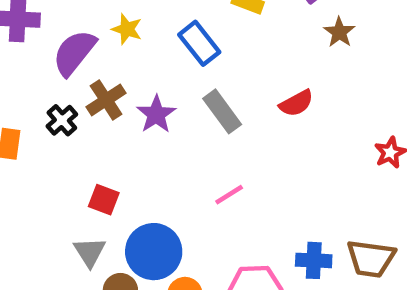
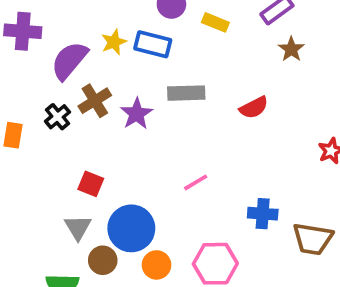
yellow star: (127, 29) -> (114, 42), turned 30
blue rectangle: (199, 43) -> (153, 44), moved, turned -39
gray rectangle: (222, 111) -> (186, 93), moved, turned -57
blue cross: (314, 260) -> (263, 214), moved

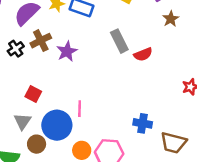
gray rectangle: (186, 93) -> (119, 41), moved, turned 60
pink line: (196, 182) -> (80, 109), moved, turned -63
orange circle: (157, 265) -> (82, 150), moved

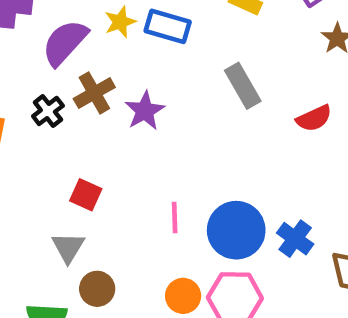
red semicircle: (143, 54) -> (314, 118), moved
blue cross: (143, 123) -> (295, 239), turned 30
blue circle: (57, 125) -> (236, 230), moved

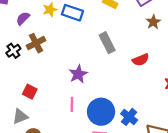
purple semicircle: (65, 43) -> (23, 18), size x0.6
purple star: (145, 111) -> (78, 74), moved
gray triangle: (68, 247) -> (20, 116), turned 35

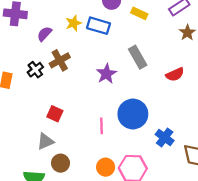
purple star: (78, 74) -> (106, 74), moved
blue circle: (101, 112) -> (133, 114), moved

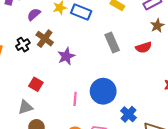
brown cross: (60, 60) -> (45, 39), turned -30
purple star: (106, 74) -> (66, 56), moved
red semicircle: (175, 74) -> (144, 47), moved

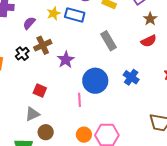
brown cross: (45, 39) -> (43, 45), turned 36
red semicircle: (144, 47) -> (149, 41), moved
blue circle: (103, 91) -> (95, 81), moved
blue cross: (129, 114) -> (131, 77), moved

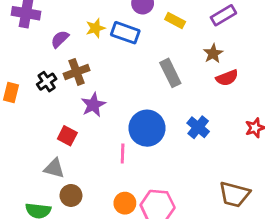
brown star: (150, 19) -> (213, 53), moved
purple star: (66, 60) -> (93, 105), moved
gray triangle: (32, 114) -> (54, 168), turned 35

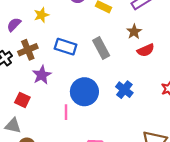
blue rectangle: (125, 33) -> (66, 47), moved

